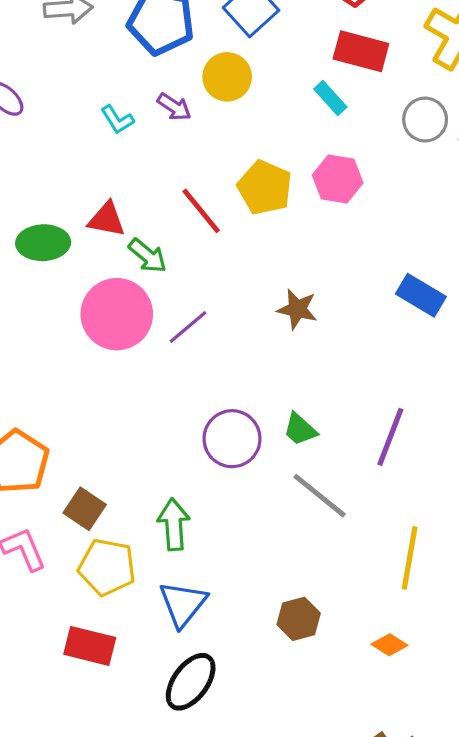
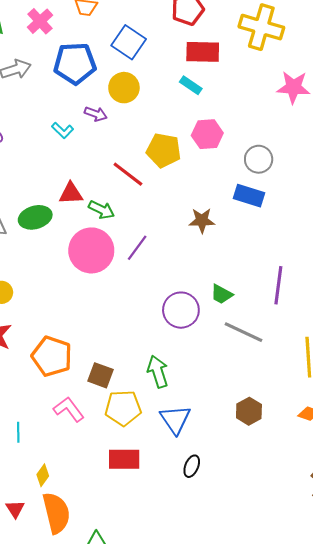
gray circle: (425, 120) -> (259, 159), moved
blue rectangle: (421, 295) -> (249, 196), moved
black ellipse: (191, 682) -> (192, 466), size x0.6

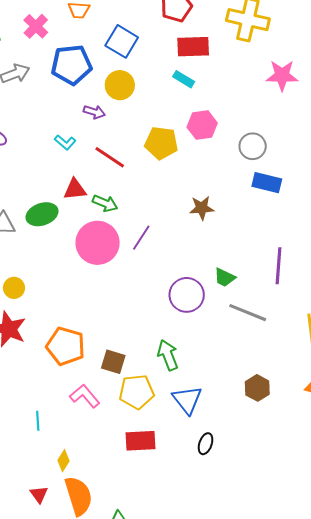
cyan L-shape: (63, 130) -> (65, 142), moved
red line: (128, 174) -> (110, 157), moved
blue rectangle: (249, 196) -> (267, 183), moved

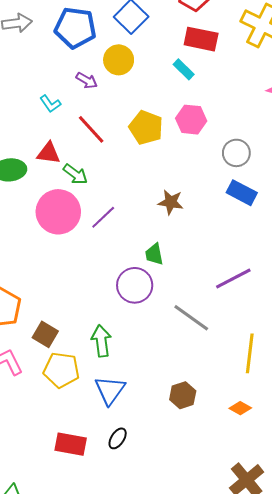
purple line: (278, 266) -> (233, 278), turned 45
green trapezoid: (225, 277) -> (154, 254), moved, turned 40
red rectangle: (140, 441) -> (71, 444), moved

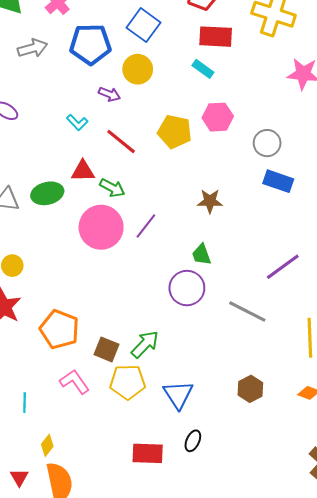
green arrow: (101, 341) -> (145, 344), moved, turned 60

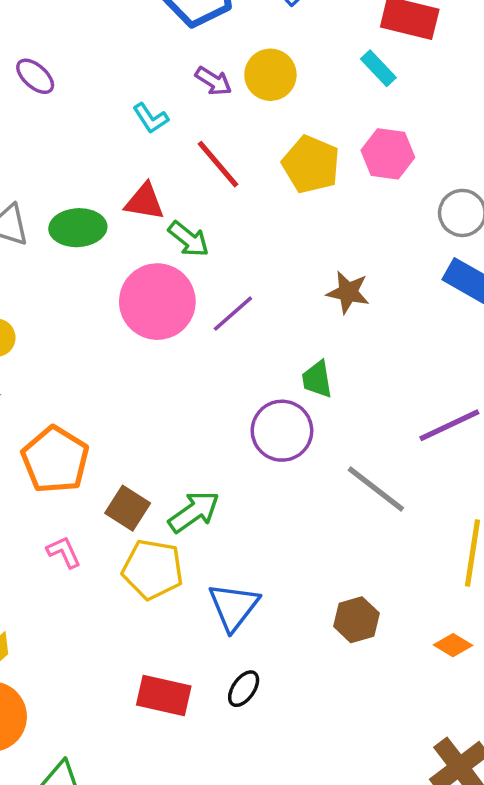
yellow circle: (138, 69) -> (270, 75), moved
pink L-shape: (74, 382) -> (64, 552), size x0.7

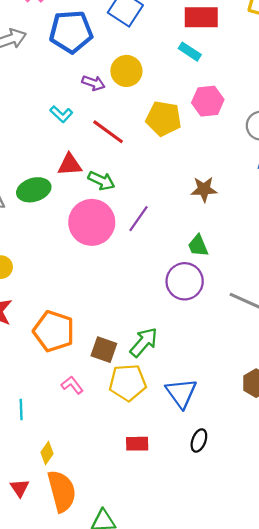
red rectangle: (164, 695) -> (137, 444), moved, size x0.7

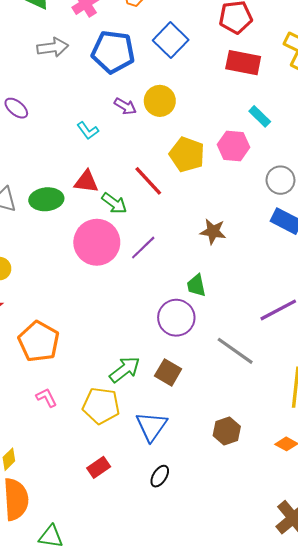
cyan rectangle: (190, 52) -> (260, 116), moved
red line: (108, 132) -> (148, 181), moved
brown square: (104, 350) -> (168, 372), moved
red rectangle: (137, 444) -> (99, 467), turned -45

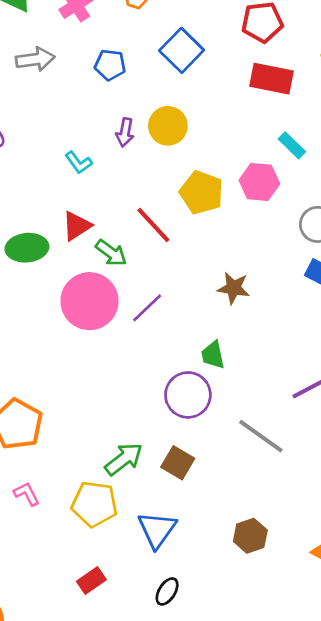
blue pentagon: (113, 52) -> (110, 65), size x0.6
purple arrow: (125, 106) -> (125, 132), turned 70
red triangle: (86, 182) -> (77, 226), turned -40

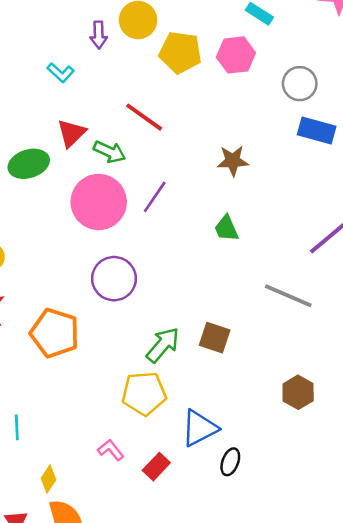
yellow pentagon: (201, 192) -> (180, 52), moved
purple circle: (188, 395) -> (114, 279), moved
pink L-shape: (27, 494) -> (111, 450), moved
blue triangle: (157, 530) -> (199, 428), moved, turned 39

